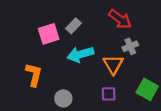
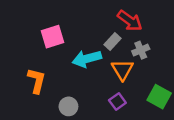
gray rectangle: (74, 26) -> (113, 42), moved
purple square: (109, 94) -> (117, 102), turned -35

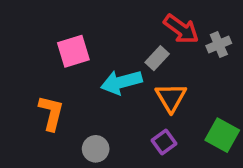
gray cross: (141, 50) -> (219, 44), moved

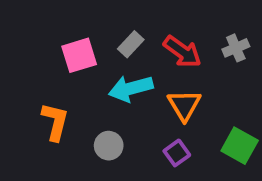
red arrow: (181, 29) -> (182, 52), moved
gray rectangle: (157, 58) -> (131, 44), moved
gray circle: (96, 149) -> (109, 146), moved

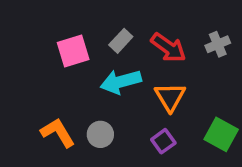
orange L-shape: (55, 122) -> (58, 133), moved, turned -45

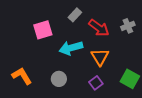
gray rectangle: (121, 41) -> (75, 15), moved
orange L-shape: (58, 133) -> (22, 76), moved

